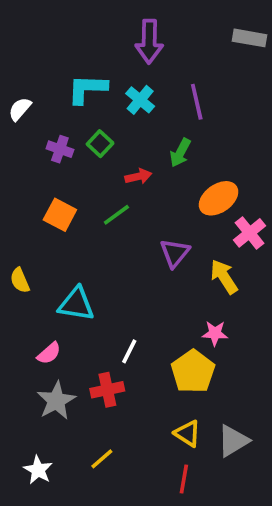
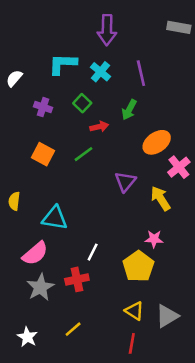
green square: (100, 144) -> (82, 103), moved
yellow semicircle: (20, 280) -> (14, 201), turned 30
pink semicircle: (49, 353) -> (35, 253), size x1.5

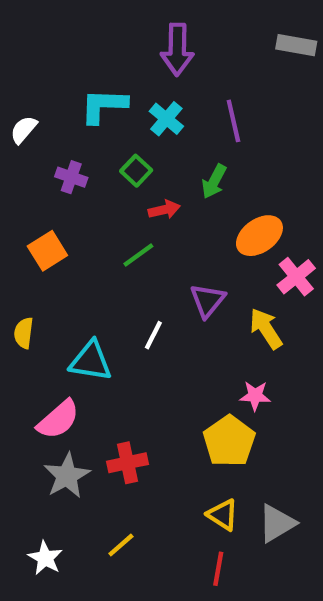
orange square: (43, 154) -> (47, 251), moved, turned 30
white line: (93, 252) -> (153, 335), moved

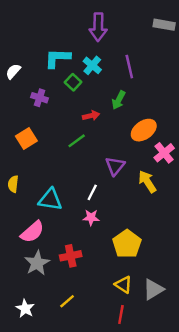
green square: (136, 171) -> (73, 82), moved
white line: (153, 335) -> (92, 192), moved
pink star: (255, 396) -> (91, 218), moved

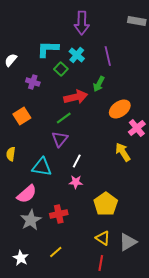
red arrow: (91, 116) -> (76, 97), size x1.6
purple triangle: (115, 166) -> (60, 139), moved

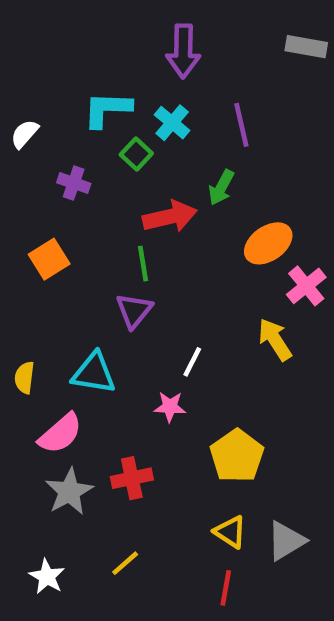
green line: (64, 118) -> (143, 264), turned -63
yellow semicircle: (11, 154) -> (24, 378), moved
white line: (77, 161) -> (192, 362), moved

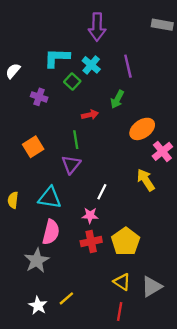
red arrow: (170, 217) -> (90, 115), size x0.6
orange square: (49, 259) -> (33, 147), moved
pink semicircle: (60, 433) -> (51, 232), moved, turned -35
red cross: (132, 478) -> (91, 242), moved
white star: (47, 577) -> (38, 306), moved

